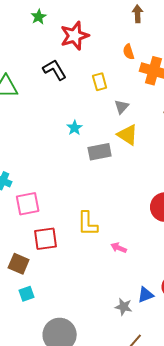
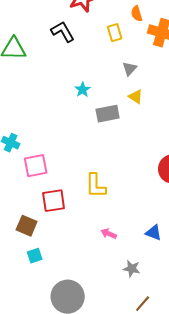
yellow rectangle: (100, 82) -> (115, 33), moved
yellow triangle: (128, 135) -> (136, 97), size x0.7
pink arrow: (119, 248) -> (109, 234), moved
blue triangle: (146, 295) -> (154, 233), moved, turned 42

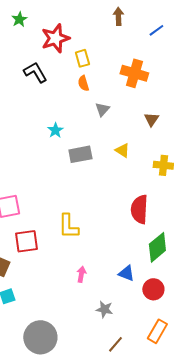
orange semicircle: (137, 14) -> (83, 83), moved
yellow rectangle: (115, 33) -> (82, 58), moved
yellow triangle: (136, 97) -> (122, 150), moved
pink arrow: (109, 234) -> (81, 274), turned 77

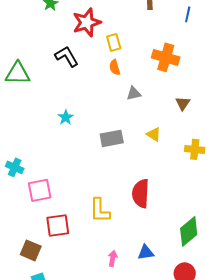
blue line: (156, 30) -> (188, 14), turned -42
gray triangle: (102, 109) -> (134, 93), turned 35
cyan star: (55, 130) -> (66, 117), moved
red semicircle: (139, 209) -> (141, 193), moved
blue triangle: (126, 273) -> (146, 252), moved, turned -30

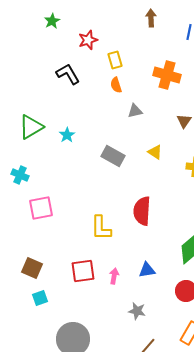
red star: (87, 22) -> (88, 40), size x0.7
green triangle: (18, 73) -> (31, 127), moved, turned -32
gray rectangle: (112, 138) -> (113, 156), turned 40
cyan cross: (15, 167) -> (20, 175), moved
red square: (58, 225) -> (83, 271), moved

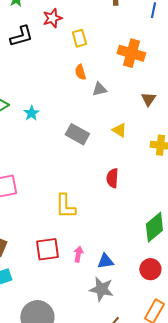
black L-shape: (68, 74) -> (21, 36), moved, turned 105
orange semicircle: (116, 85) -> (80, 72), moved
red semicircle: (142, 211) -> (112, 178), moved, size x0.7
blue triangle: (147, 270) -> (105, 261), moved
gray star: (137, 311) -> (101, 289), size x1.4

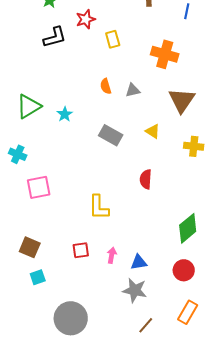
orange semicircle: (80, 72) -> (106, 86), moved
brown triangle: (148, 99) -> (182, 100), size x1.8
red square: (47, 249) -> (81, 250), size x0.7

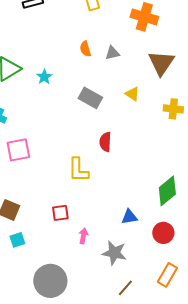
red semicircle: (146, 179) -> (105, 142), moved
pink arrow: (112, 255) -> (83, 236), moved
blue triangle: (139, 262) -> (129, 217), moved

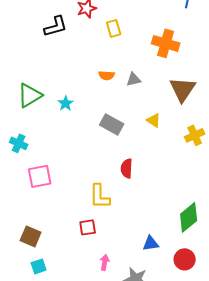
orange semicircle: (85, 49) -> (107, 75), turned -70
yellow cross: (173, 109) -> (195, 135), turned -30
red square: (60, 213) -> (88, 227), moved

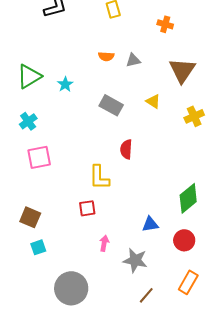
orange cross: (166, 43) -> (165, 24), size x0.6
cyan cross: (19, 143) -> (28, 121), moved, turned 30

